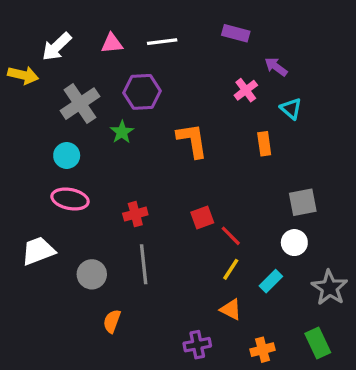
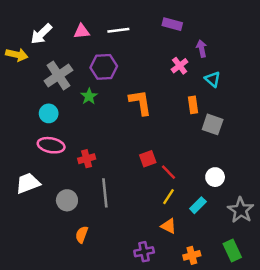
purple arrow: (276, 67) -> (202, 49), turned 42
gray square: (303, 202) -> (213, 124), moved, turned 30
red cross: (135, 214) -> (87, 159), moved

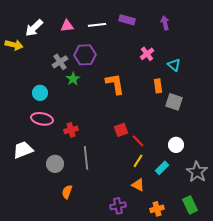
purple rectangle: (172, 24) -> (127, 20), moved
purple arrow: (202, 49) -> (165, 23), moved
gray cross: (58, 75) -> (60, 62), moved, size x0.7

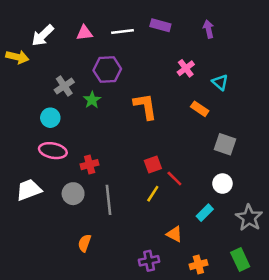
gray cross: (60, 62) -> (64, 86), moved
orange rectangle: (158, 86) -> (200, 109), turned -48
gray square: (174, 102) -> (225, 144), moved
yellow line: (138, 161) -> (153, 194), moved
gray circle: (55, 164) -> (73, 194), moved

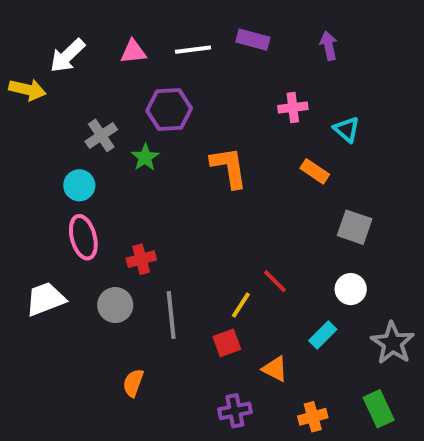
pink cross: (186, 68) -> (293, 108), turned 30
pink ellipse: (53, 151) -> (83, 237), turned 64
red square: (153, 165) -> (227, 343), moved

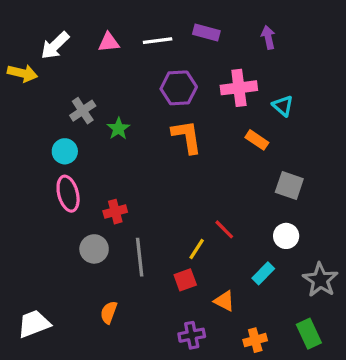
pink cross: (293, 108) -> (239, 88), size x1.5
purple hexagon: (169, 110) -> (179, 88), moved
white trapezoid: (45, 299) -> (34, 324), moved

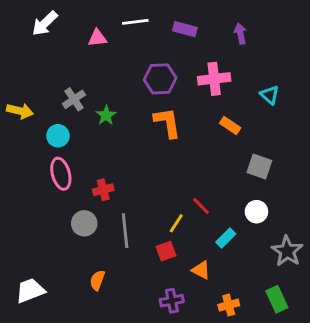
white line: (158, 41) -> (135, 22), moved
white arrow: (55, 46) -> (45, 23), moved
yellow arrow: (22, 73) -> (20, 111), moved
cyan triangle: (283, 106) -> (270, 95), moved
cyan rectangle: (263, 273) -> (226, 238), moved

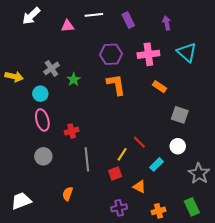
purple rectangle: (185, 29) -> (128, 20), turned 49
cyan triangle: (270, 95) -> (187, 52), moved, size x1.5
gray circle: (84, 223) -> (43, 156), moved

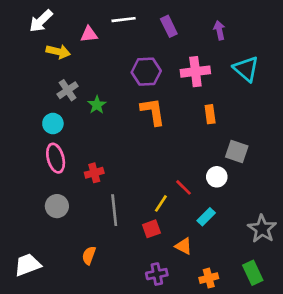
yellow arrow: (14, 77) -> (58, 52), moved
orange rectangle: (160, 87) -> (210, 114), turned 48
white circle: (178, 146) -> (217, 177), moved

